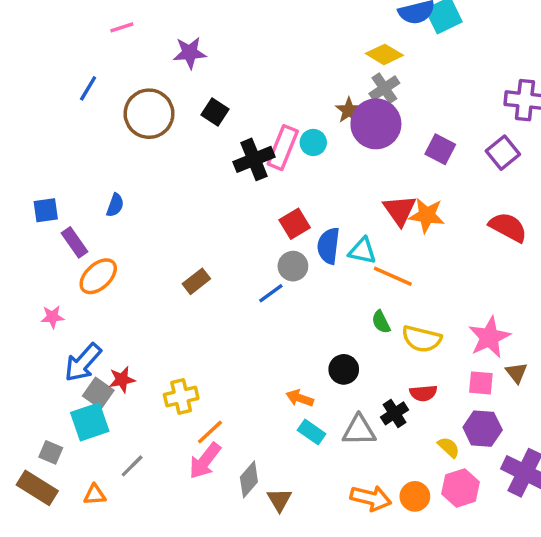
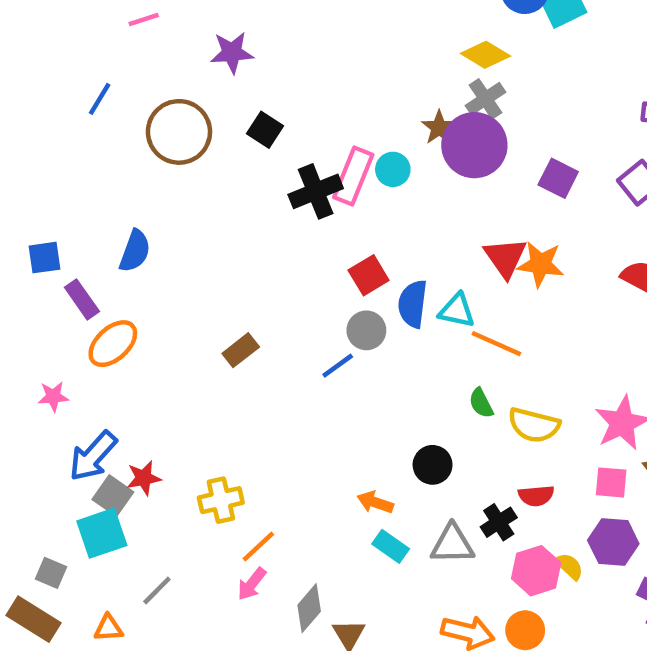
blue semicircle: (115, 205) -> (135, 251), size x1.4
pink arrow: (205, 461) -> (252, 584), size x0.7
pink hexagon: (461, 488) -> (536, 571), moved

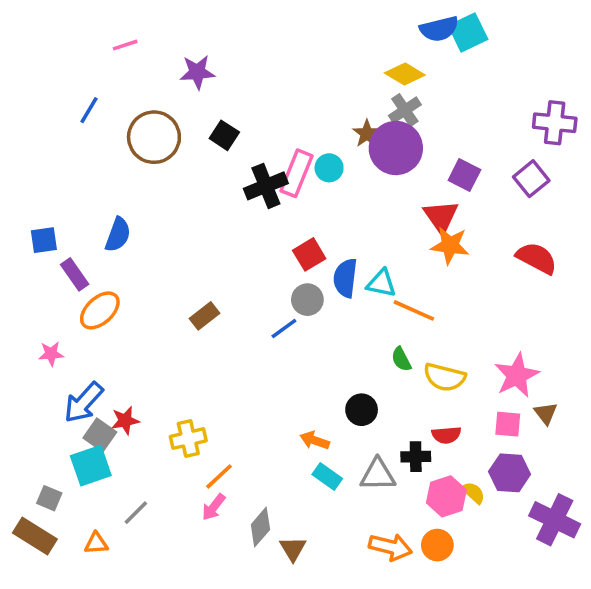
red triangle: (505, 258) -> (441, 217), moved
black cross: (499, 522) -> (416, 457), turned 32

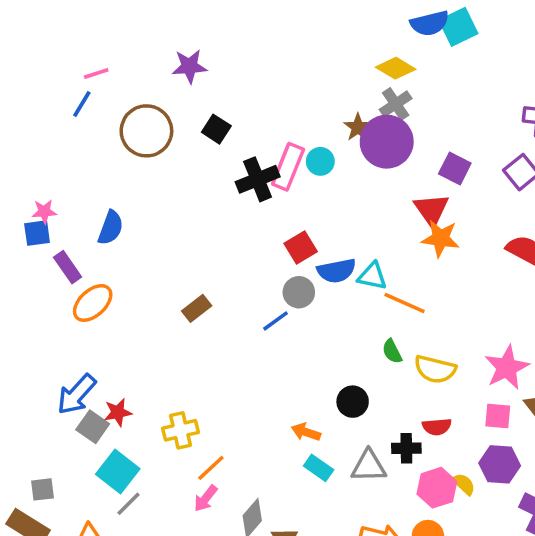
pink line: (125, 45) -> (96, 74), moved
blue semicircle: (345, 278) -> (336, 271), turned -108
pink star: (51, 354) -> (44, 212), moved
cyan square: (91, 466) -> (118, 472), moved, turned -33
gray square: (49, 498) -> (42, 489), turned -30

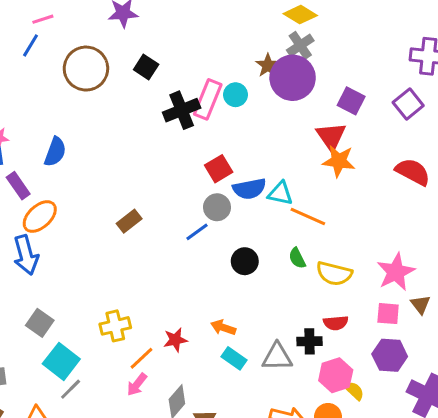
blue arrow: (77, 394) -> (26, 255), moved, turned -57
black circle: (353, 402) -> (245, 261), moved
red star: (118, 412) -> (175, 340), moved
yellow semicircle: (464, 484) -> (354, 391), moved

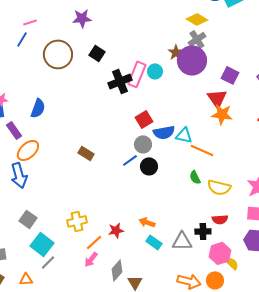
brown rectangle: (129, 221) -> (86, 153), turned 70
black circle: (245, 261) -> (149, 166), moved

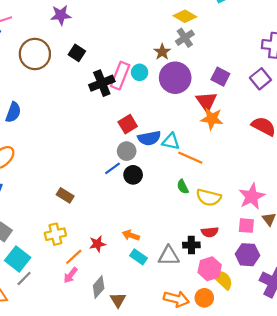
purple circle: (192, 60) -> (175, 78), moved
brown rectangle: (86, 153) -> (65, 195), moved
yellow semicircle: (232, 263) -> (223, 279), size x1.5

